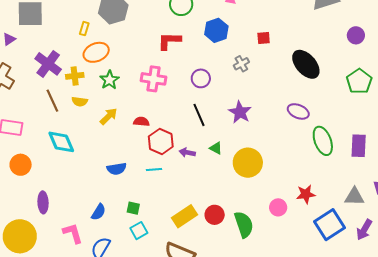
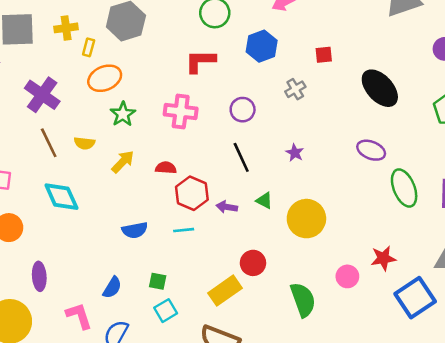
yellow cross: (75, 76) -> (66, 28), moved
purple star: (240, 112) -> (295, 153), size x0.6
red circle: (215, 215) -> (253, 263), moved

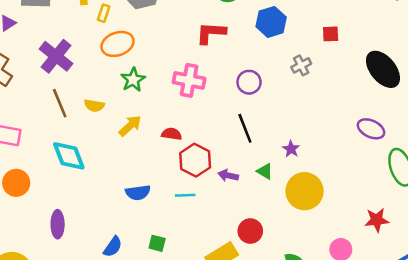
purple star: (295, 153) -> (291, 149), moved
red star: (383, 258) -> (377, 220), moved
purple ellipse: (39, 276) -> (58, 224), moved

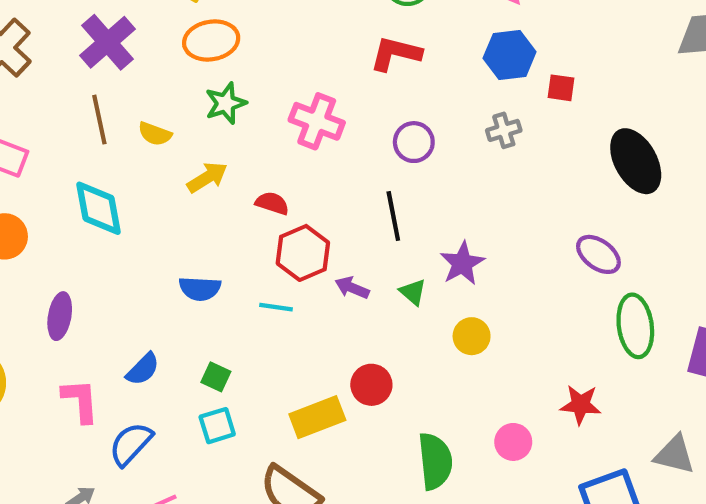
blue hexagon: (271, 22) -> (510, 55), moved
red L-shape: (211, 33) -> (396, 54), moved
purple star: (291, 149) -> (462, 263), size x1.5
yellow circle: (305, 191) -> (472, 336), size x0.6

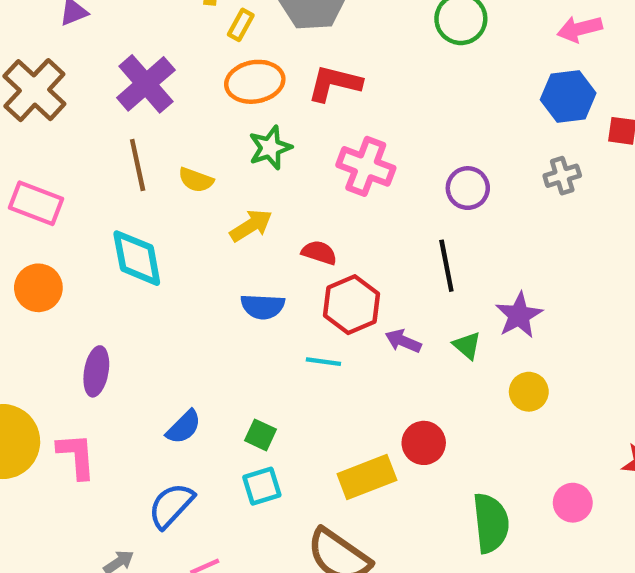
red L-shape: (396, 54) -> (334, 83), moved
blue semicircle: (200, 289) -> (263, 307), moved
pink L-shape: (80, 401) -> (76, 456), moved

